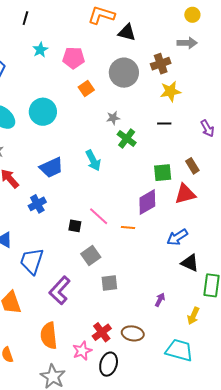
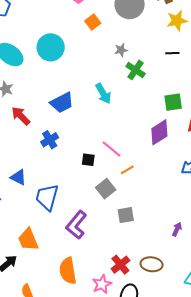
orange line: (128, 228) -> (127, 170), moved, turned -32

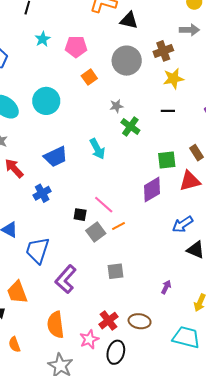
gray square: (106, 189) -> (96, 232), moved

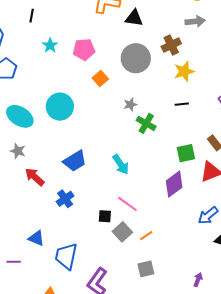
cyan arrow: (97, 149) -> (121, 164), moved
orange line: (119, 226) -> (146, 236), moved

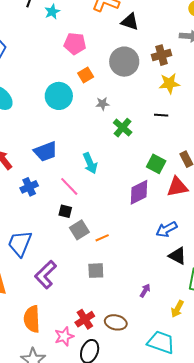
cyan star: (50, 45) -> (52, 12), moved
gray star: (130, 104) -> (103, 104), moved
cyan circle: (60, 107) -> (59, 96), moved
green square: (186, 153) -> (156, 164), turned 30
pink line: (127, 204) -> (69, 186), moved

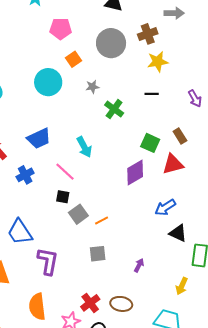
blue trapezoid: (20, 244) -> (20, 232), turned -52
purple L-shape: (46, 275) -> (48, 261), turned 148
purple arrow: (145, 291) -> (139, 265), moved

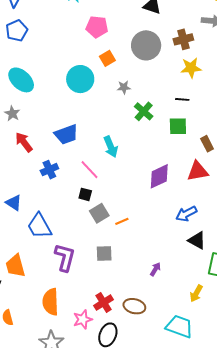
green square: (150, 143) -> (178, 126), moved, turned -30
gray square: (98, 254) -> (104, 254), moved

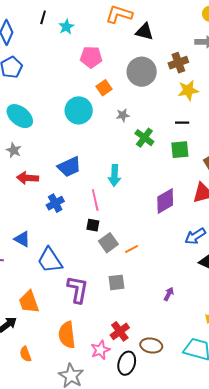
red arrow: (24, 142) -> (28, 178), turned -45
cyan arrow: (111, 147) -> (114, 175), turned 30
pink line: (90, 170) -> (95, 200), turned 35
brown ellipse: (134, 306) -> (151, 346), moved

